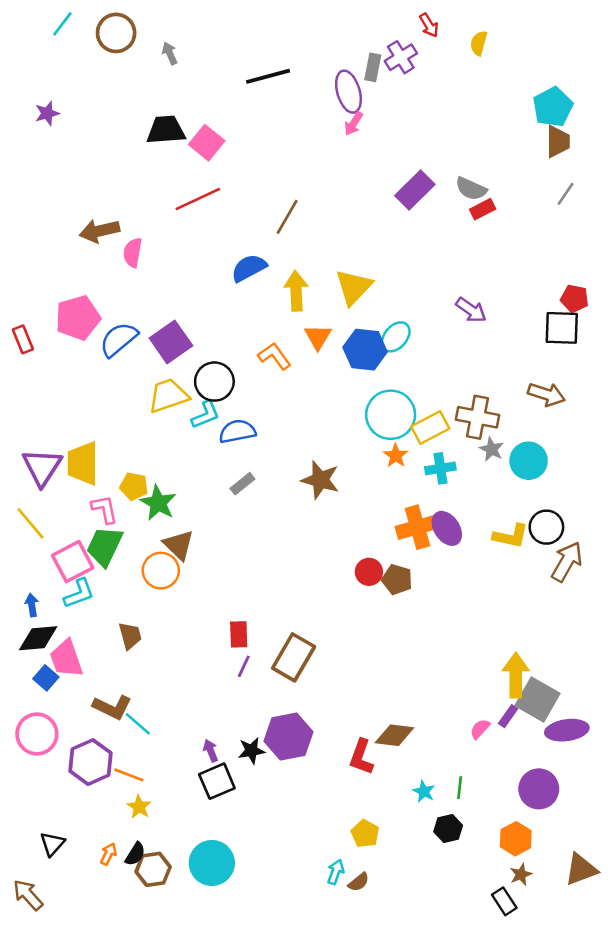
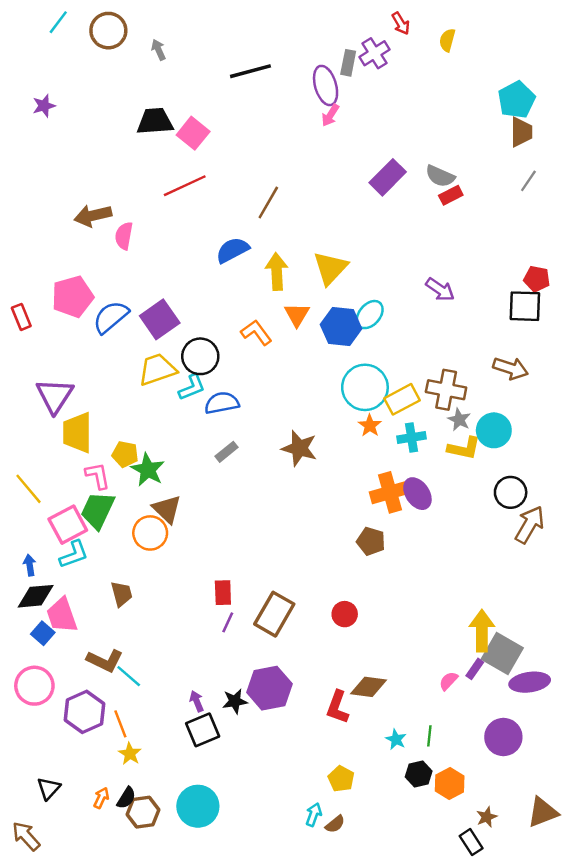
purple triangle: (42, 467) -> (55, 396), moved
yellow L-shape: (511, 536) -> (464, 448), moved
red circle: (369, 572) -> (345, 614), moved
orange line: (129, 775) -> (120, 724), turned 48
orange hexagon: (516, 839) -> (450, 784), moved

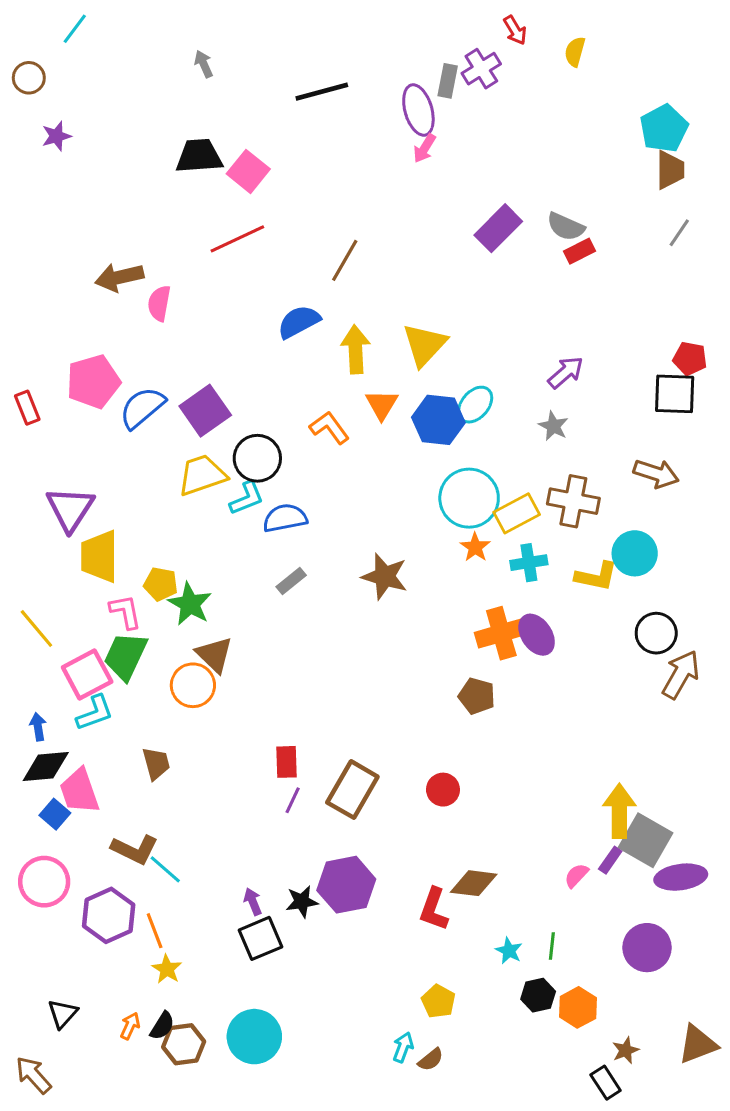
brown circle: (108, 31) -> (29, 78), moved, size x0.7
purple arrow: (440, 290) -> (566, 372), turned -76
gray star: (459, 420) -> (553, 426), moved

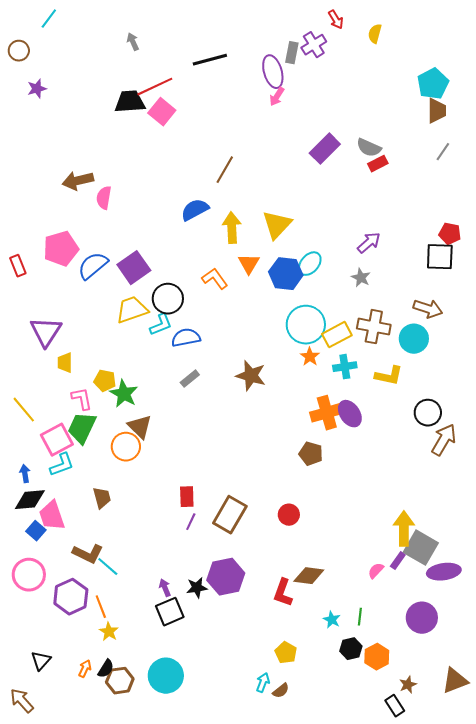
red line: (237, 239) -> (155, 87), moved
cyan circle: (635, 553) -> (414, 339), moved
yellow trapezoid: (99, 556) -> (65, 363), size x0.6

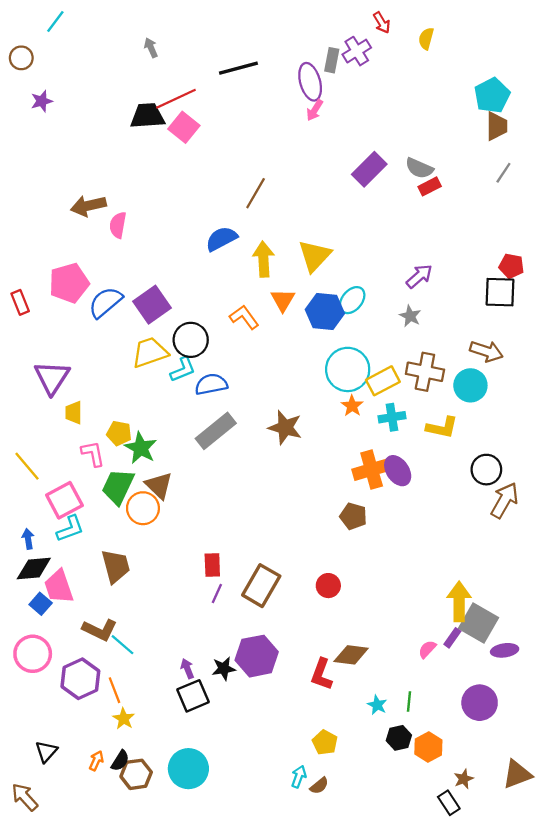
gray rectangle: (190, 379) -> (216, 431), size x1.8
green trapezoid: (82, 428) -> (118, 487), moved
brown trapezoid: (102, 498) -> (116, 566), size x1.4
purple ellipse: (444, 572) -> (505, 650), size x0.7

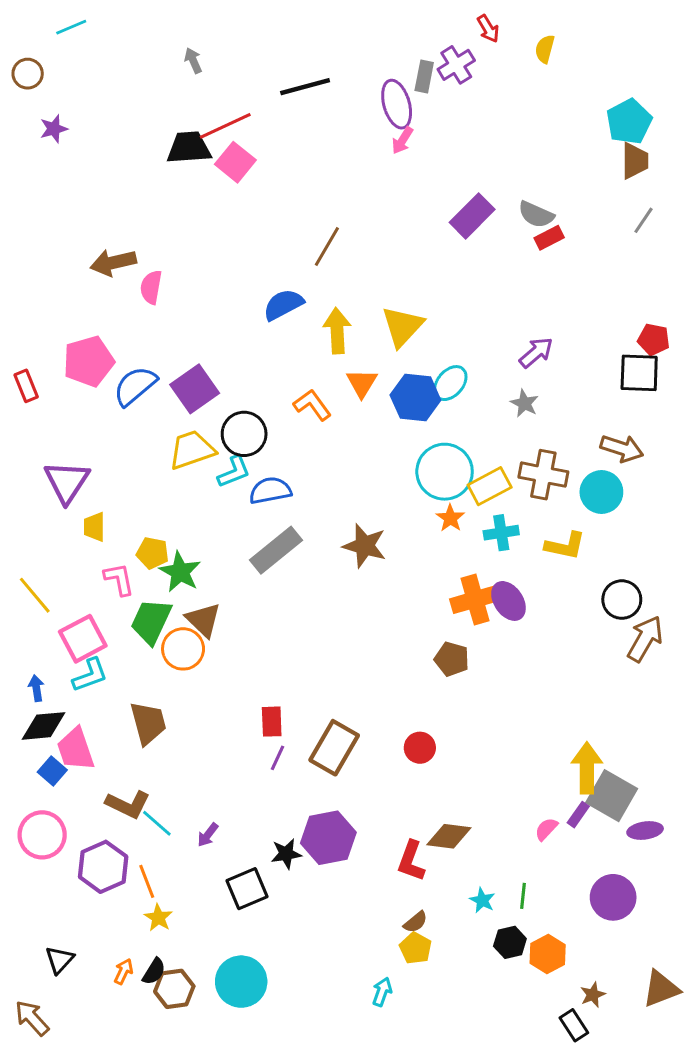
cyan line: (55, 21) -> (71, 27), turned 30
purple arrow: (187, 669) -> (208, 835), moved, turned -120
brown semicircle: (319, 786) -> (415, 922), moved

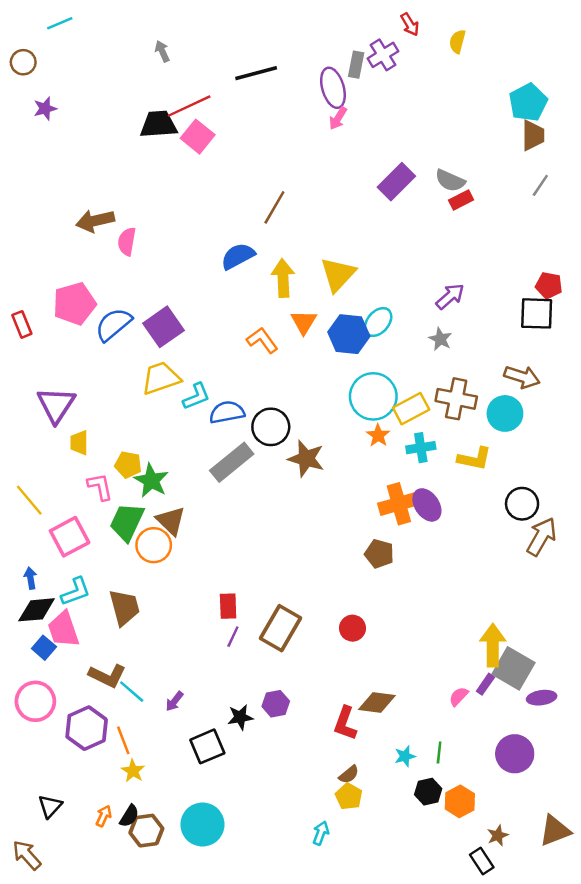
black circle: (244, 434) -> (271, 427), moved
cyan L-shape: (90, 675) -> (76, 592), moved
purple hexagon: (328, 838) -> (276, 704), size x0.6
cyan star: (482, 900) -> (405, 756), turned 30

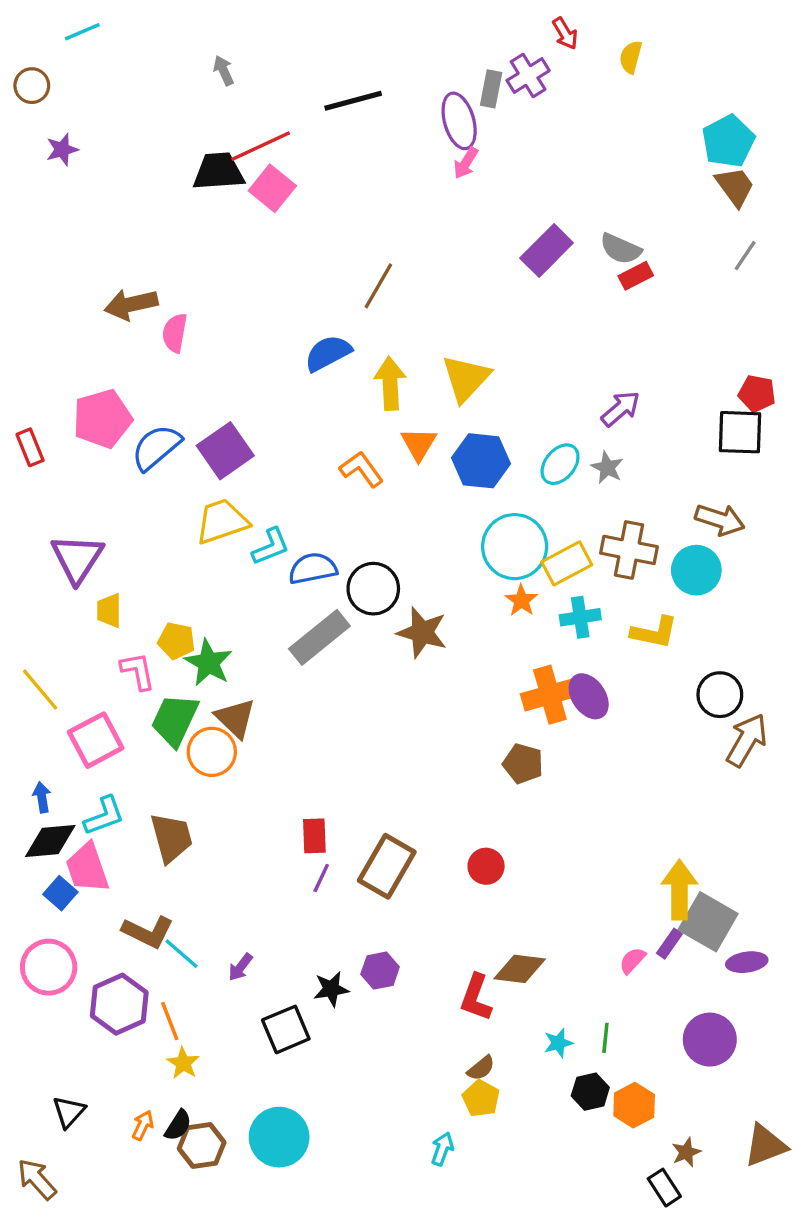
brown trapezoid: (533, 135) -> (735, 187), turned -36
cyan ellipse: (378, 322) -> (560, 464), moved

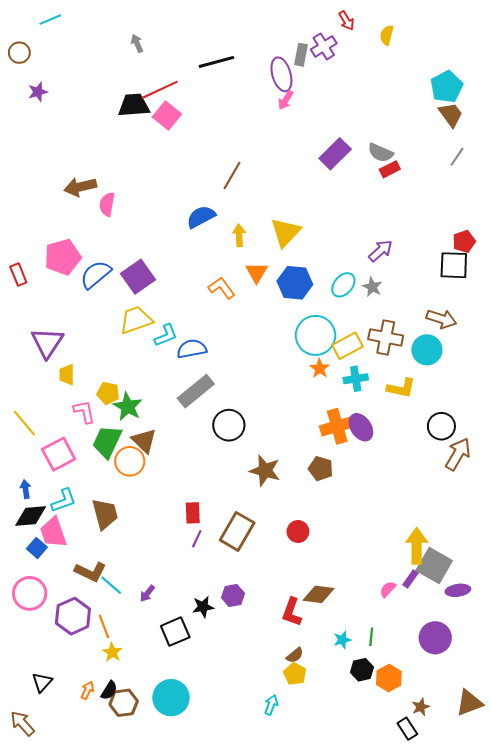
yellow arrow: (390, 383) -> (239, 235), size x0.7
red pentagon: (757, 393) -> (464, 241), turned -30
black circle: (373, 589) -> (229, 425), moved
brown star: (422, 632) -> (265, 471), moved

